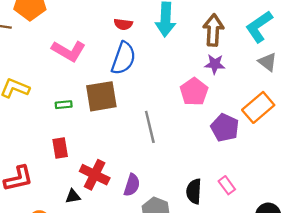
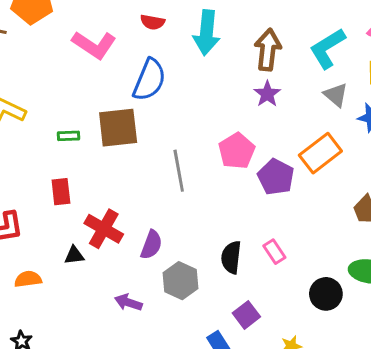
red semicircle: (123, 24) -> (152, 22), moved
pink L-shape: (69, 51) -> (94, 45), moved
purple star: (215, 64) -> (267, 94), turned 30
pink pentagon: (194, 92) -> (237, 151), moved

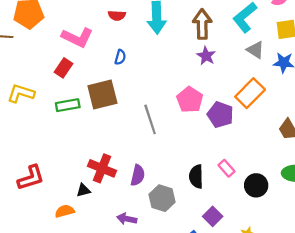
blue semicircle: (149, 80) -> (120, 57), size x0.5
green rectangle: (69, 136) -> (68, 105), size x1.5
red rectangle: (61, 192) -> (63, 68), moved, turned 48
orange semicircle: (28, 279) -> (65, 211), moved
black circle: (326, 294) -> (256, 185), moved

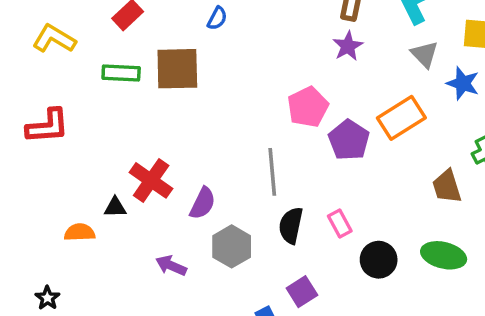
gray line: (150, 119) -> (272, 172), moved
red L-shape: (31, 178) -> (48, 126), moved

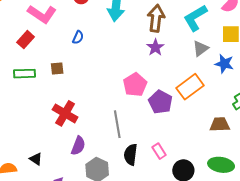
gray triangle: (425, 54) -> (201, 48), turned 42
brown square: (177, 69) -> (57, 69), size x0.5
red cross: (151, 180) -> (65, 113), moved
brown trapezoid: (447, 186) -> (220, 124), turned 110
black triangle: (115, 207) -> (36, 159), moved, turned 40

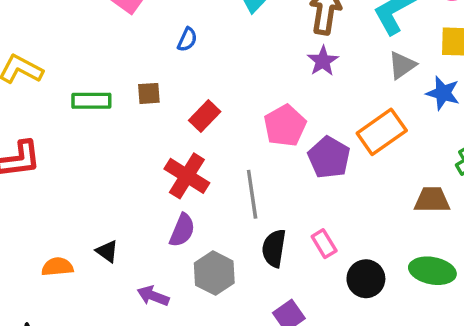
red rectangle: (26, 40) -> (205, 116), moved
red cross: (65, 113) -> (187, 176), moved

